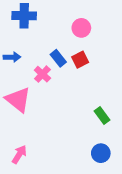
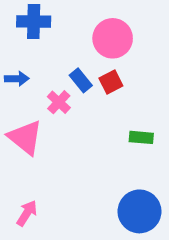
pink circle: (81, 28) -> (113, 38), size x1.5
green rectangle: (102, 115) -> (141, 137), moved, turned -49
blue circle: (101, 153) -> (139, 211), size x1.6

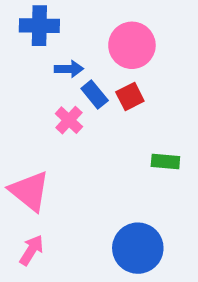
blue arrow: (17, 79) -> (69, 69), moved
pink triangle: (25, 137) -> (30, 191), moved
blue circle: (139, 211) -> (138, 248), moved

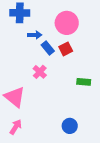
pink cross: (69, 120) -> (40, 72), moved
blue circle: (138, 248) -> (70, 126), size x0.6

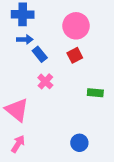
blue arrow: (35, 35) -> (25, 39), moved
blue rectangle: (48, 48) -> (40, 54), moved

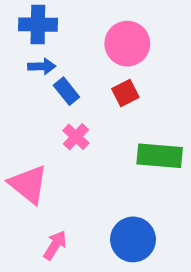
green rectangle: (95, 93) -> (160, 156), size x1.6
blue circle: (79, 143) -> (133, 239), size x1.5
pink arrow: (18, 144) -> (55, 245), moved

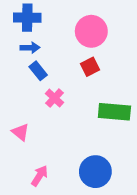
blue rectangle: (66, 91) -> (38, 71), moved
pink triangle: (28, 184) -> (20, 132), size x0.6

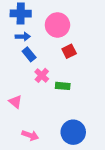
pink circle: (91, 31) -> (57, 25), moved
green rectangle: (114, 112) -> (63, 86), moved, size x0.6
pink arrow: (40, 176) -> (30, 135), turned 77

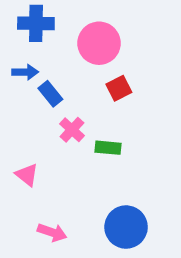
blue arrow: (23, 37) -> (25, 72), moved

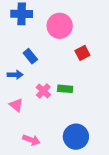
blue arrow: (25, 72) -> (15, 75), moved
red square: (119, 88) -> (82, 53), moved
pink cross: (72, 130) -> (43, 91), moved

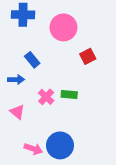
blue circle: (76, 137) -> (60, 145), moved

